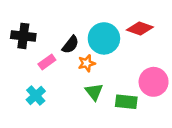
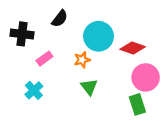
red diamond: (140, 29) -> (133, 48), moved
black semicircle: (70, 45) -> (60, 19), moved
green rectangle: (126, 102) -> (137, 104), moved, turned 66

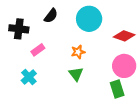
cyan circle: (99, 36) -> (89, 19), moved
red diamond: (133, 48) -> (124, 36), moved
orange star: (82, 60) -> (78, 52), moved

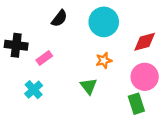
black cross: (19, 29) -> (16, 45), moved
red diamond: (124, 36) -> (145, 42), turned -35
orange star: (78, 52) -> (104, 60), moved

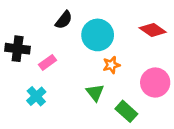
cyan circle: (104, 22) -> (98, 35), moved
red diamond: (145, 42) -> (153, 30), moved, turned 50
green rectangle: (136, 104) -> (126, 111), moved, turned -30

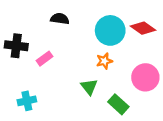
black semicircle: (64, 20) -> (60, 19), turned -120
cyan circle: (98, 35) -> (110, 30), moved
cyan cross: (36, 96) -> (27, 101), moved, turned 30

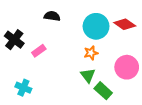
black cross: (16, 46) -> (14, 40), turned 30
green triangle: (89, 87) -> (88, 75), moved
cyan cross: (27, 101) -> (23, 88), turned 35

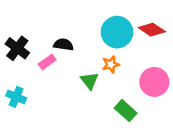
black semicircle: (52, 16) -> (63, 45), moved
green triangle: (88, 75) -> (90, 81), moved
cyan cross: (23, 88) -> (16, 97), moved

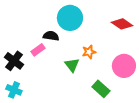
cyan circle: (117, 32) -> (70, 18), moved
black cross: (17, 48) -> (14, 61), moved
cyan cross: (16, 97) -> (14, 90), moved

